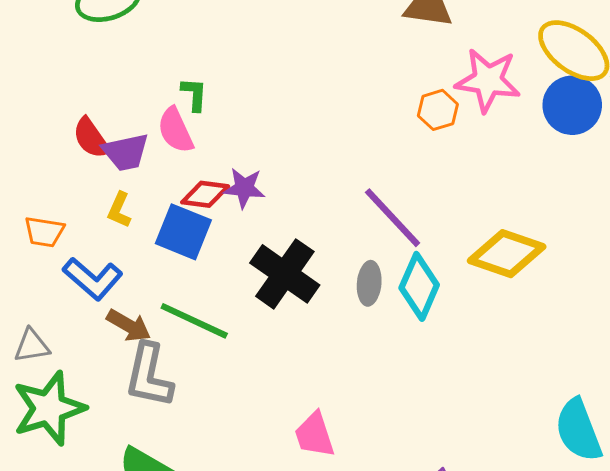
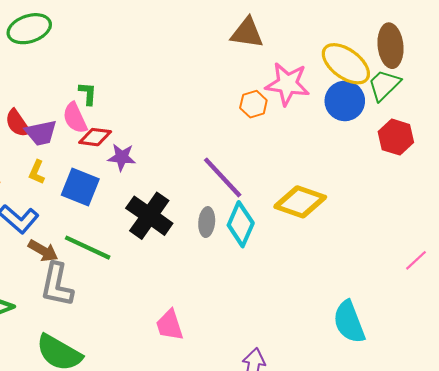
red diamond: (205, 194) -> (95, 137), moved

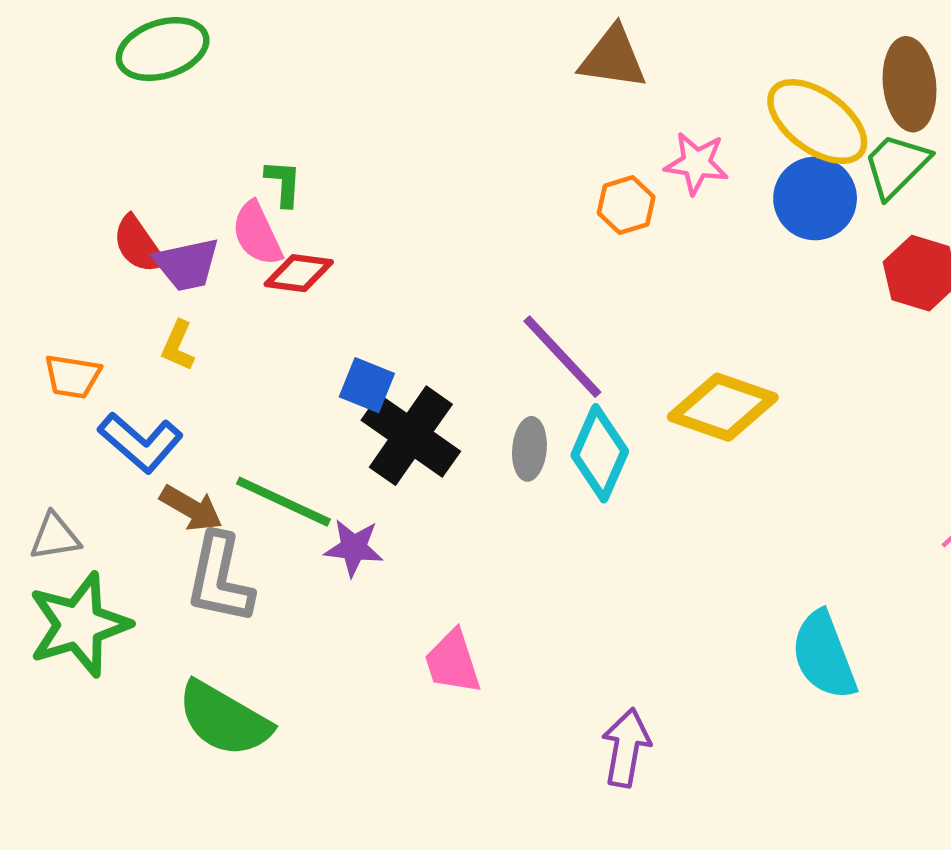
pink star: (287, 84) -> (696, 163), size x0.7
purple star: (122, 157) -> (354, 548), moved
blue square: (80, 187) -> (367, 385), moved, size x0.7

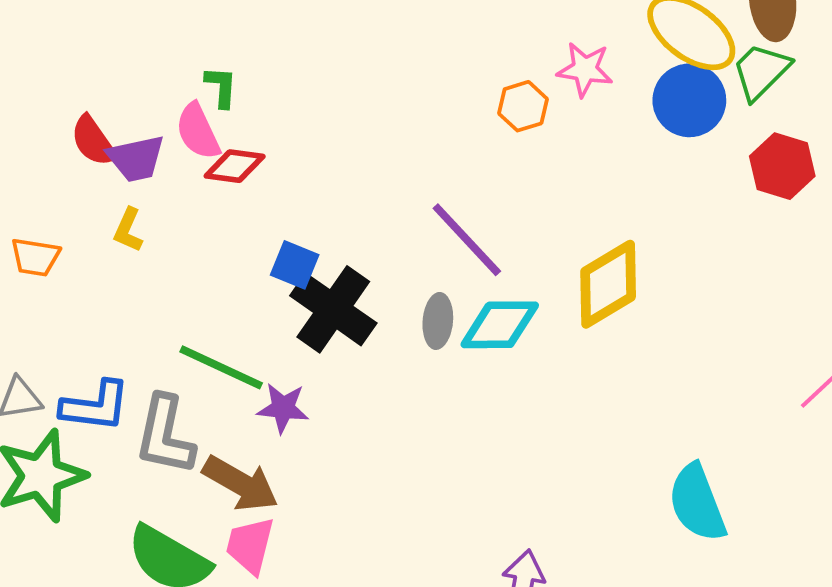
yellow diamond: (723, 407) -> (608, 284), turned -50
blue L-shape: (141, 442) -> (95, 406), moved, turned -34
cyan diamond: (600, 453) -> (500, 325), turned 66
brown arrow: (191, 508) -> (240, 484), moved, size x1.4
pink trapezoid: (453, 662) -> (250, 545), moved, turned 32

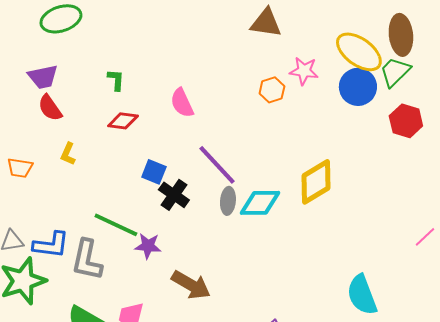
pink semicircle: (198, 131) -> (182, 103), moved
purple trapezoid: (136, 158) -> (43, 77), moved
purple line: (467, 240) -> (217, 165), moved
black cross: (333, 309) -> (174, 195), size x0.7
brown arrow: (240, 484) -> (191, 285), moved

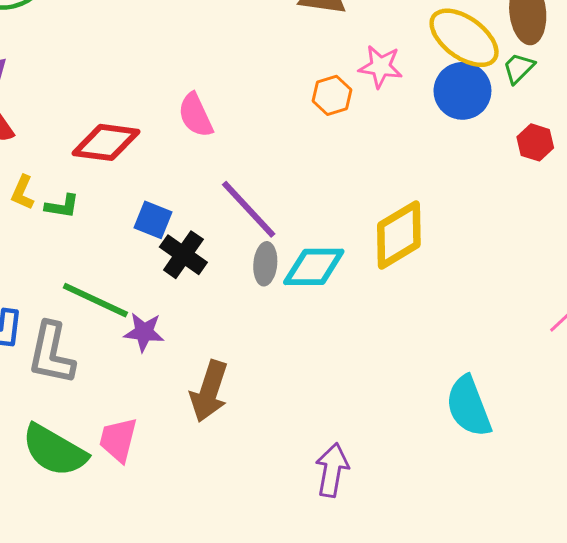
green trapezoid: (395, 72) -> (519, 68), size x0.7
green L-shape: (116, 80) -> (62, 206), moved, turned 95
red diamond: (123, 121) -> (106, 142), size x1.4
red hexagon: (406, 121) -> (535, 142), size x0.7
brown arrow: (191, 285) -> (209, 391), turned 78

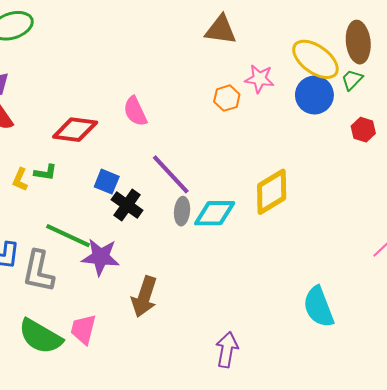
yellow L-shape: (23, 193) -> (20, 180), moved
purple star: (144, 332) -> (101, 257), size x1.4

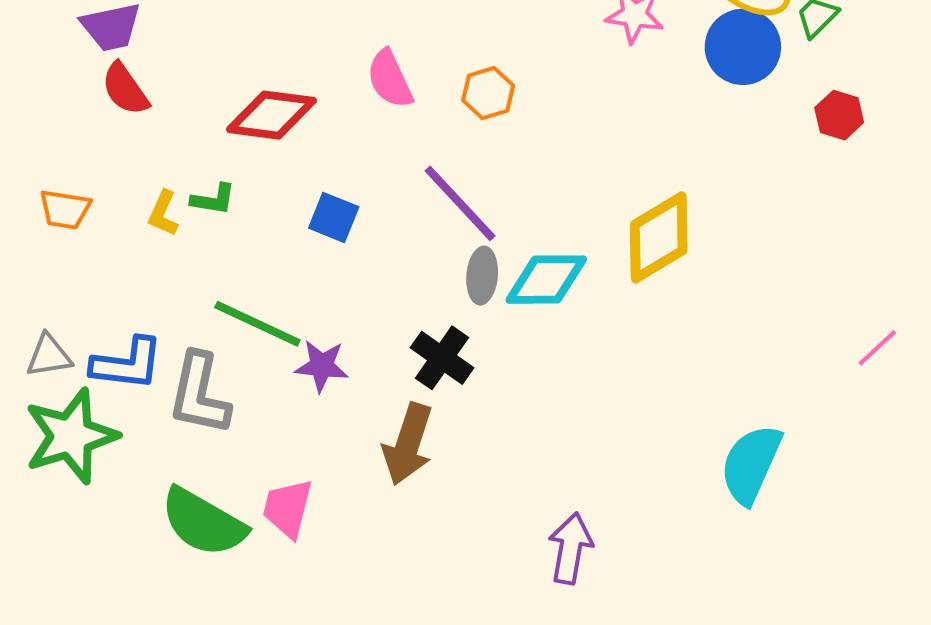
orange hexagon: (227, 98) -> (488, 93), moved
black cross: (127, 205) -> (442, 358), moved
purple star: (101, 257) -> (322, 366), size x0.7
cyan semicircle: (318, 307) -> (751, 464), turned 45

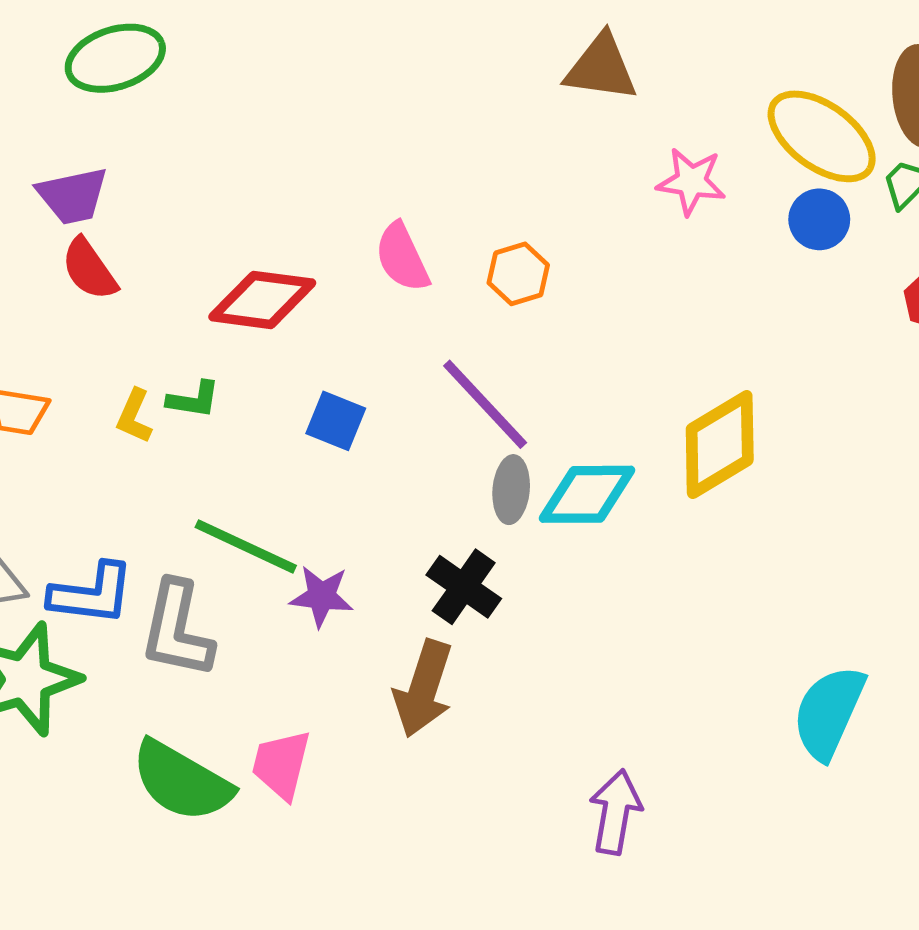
blue circle: (743, 47) -> (819, 219), size x0.7

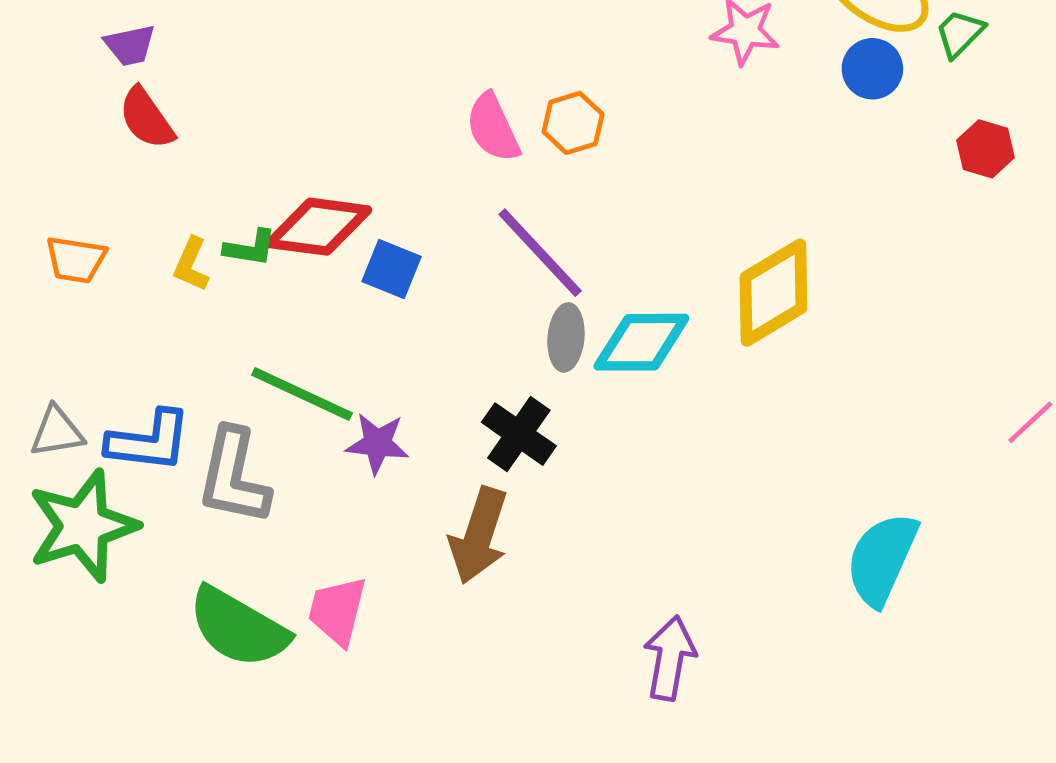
purple trapezoid: (73, 196) -> (130, 45), size x0.7
pink semicircle: (402, 257) -> (493, 128), moved
red diamond: (262, 300) -> (319, 227), moved

